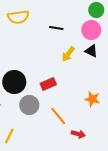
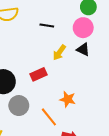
red rectangle: (48, 84) -> (39, 74), moved
orange star: (92, 99) -> (68, 99), moved

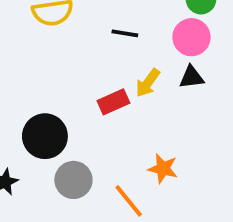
black triangle: (83, 49) -> (191, 77), turned -32
red rectangle: (39, 74) -> (113, 102), moved

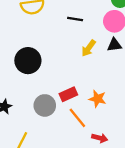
red rectangle: (113, 102) -> (68, 94), moved
black circle: (45, 136) -> (28, 61), moved

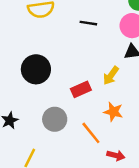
yellow arrow: (89, 48) -> (111, 76), moved
red rectangle: (68, 94) -> (81, 89), moved

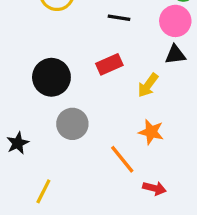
red rectangle: (81, 89) -> (109, 64), moved
gray circle: (55, 119) -> (72, 124), moved

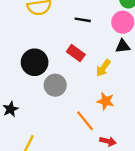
red rectangle: (109, 64) -> (76, 53), turned 60
gray circle: (72, 124) -> (55, 85), moved

